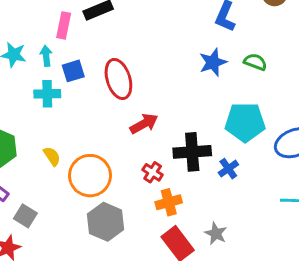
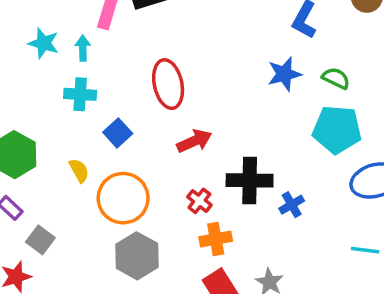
blue square: (73, 71) -> (118, 133), moved, turned -30
cyan pentagon: (245, 122) -> (337, 130), moved

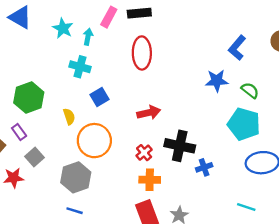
red ellipse: (168, 84) -> (142, 53), moved
gray hexagon: (137, 256) -> (76, 177), moved

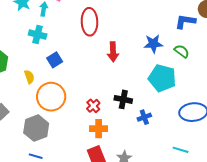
blue L-shape: (237, 48) -> (185, 21), moved, turned 60
red arrow: (149, 113) -> (113, 52), moved, turned 102
cyan pentagon: (244, 124) -> (162, 78), moved
black cross: (180, 146) -> (123, 99), size x0.7

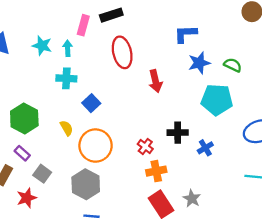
blue L-shape: (185, 21) -> (185, 34), moved

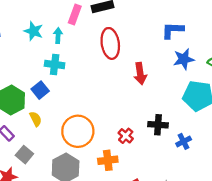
blue square: (91, 103) -> (40, 90), moved
yellow semicircle: (67, 128) -> (36, 119), moved
orange cross: (156, 171) -> (108, 160), moved

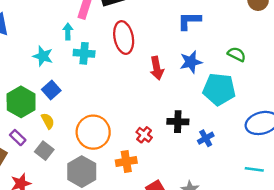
cyan star: (34, 31) -> (43, 56), moved
blue star: (184, 59) -> (191, 62), moved
cyan cross: (55, 64) -> (84, 53), moved
gray square: (24, 155) -> (44, 151), moved

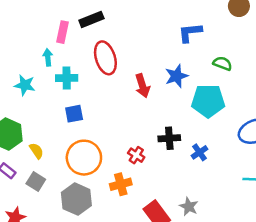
blue L-shape: (189, 21) -> (190, 33), moved
blue square: (51, 90) -> (74, 114), moved, turned 36

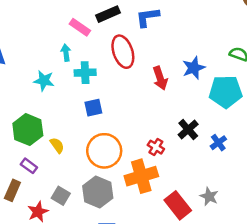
pink rectangle: (63, 32) -> (80, 27), turned -66
blue L-shape: (190, 33) -> (147, 17), moved
black cross: (169, 138) -> (188, 129), turned -36
gray square: (36, 181) -> (61, 196), moved
orange cross: (121, 184) -> (141, 176), size x1.5

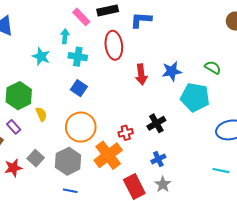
blue square: (93, 108) -> (79, 88), turned 35
blue cross: (218, 143) -> (158, 159), moved
red cross: (156, 147) -> (126, 133), turned 32
orange cross: (141, 176) -> (108, 155), turned -32

